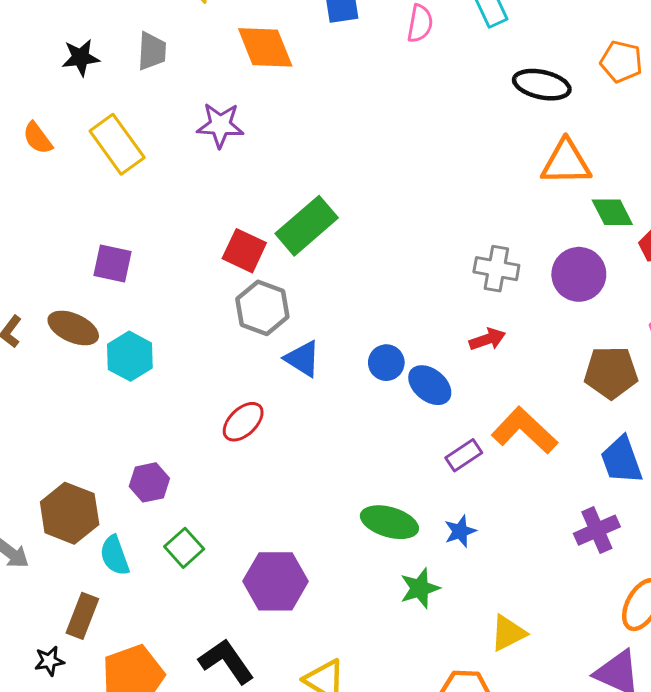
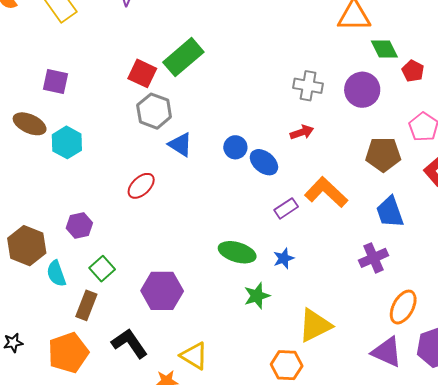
brown rectangle: (82, 616) -> (86, 305), moved
yellow triangle: (508, 633) -> (315, 325), size x1.4

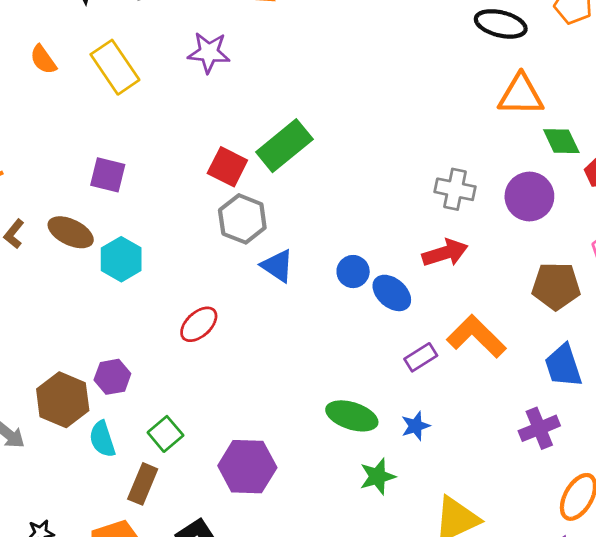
red arrow: (302, 132) -> (445, 253), size x1.4
red ellipse: (141, 186) -> (199, 324), moved
purple hexagon: (79, 226) -> (112, 377), moved

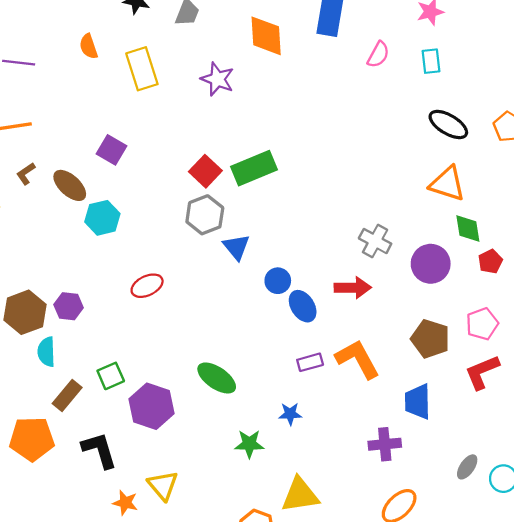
blue triangle: (277, 266) -> (236, 247), moved
green ellipse: (352, 416) -> (217, 378), moved
green square: (165, 434) -> (111, 376), moved

